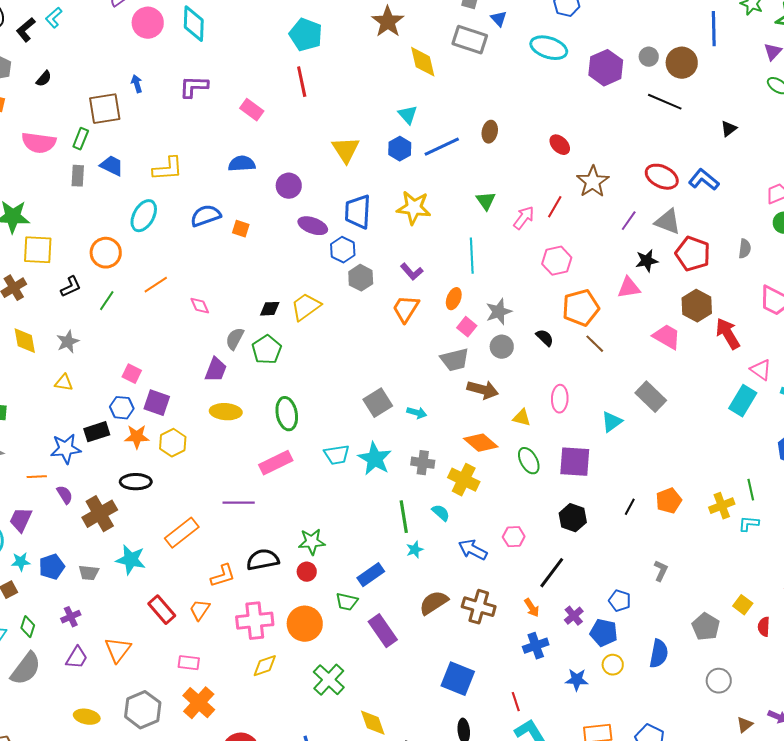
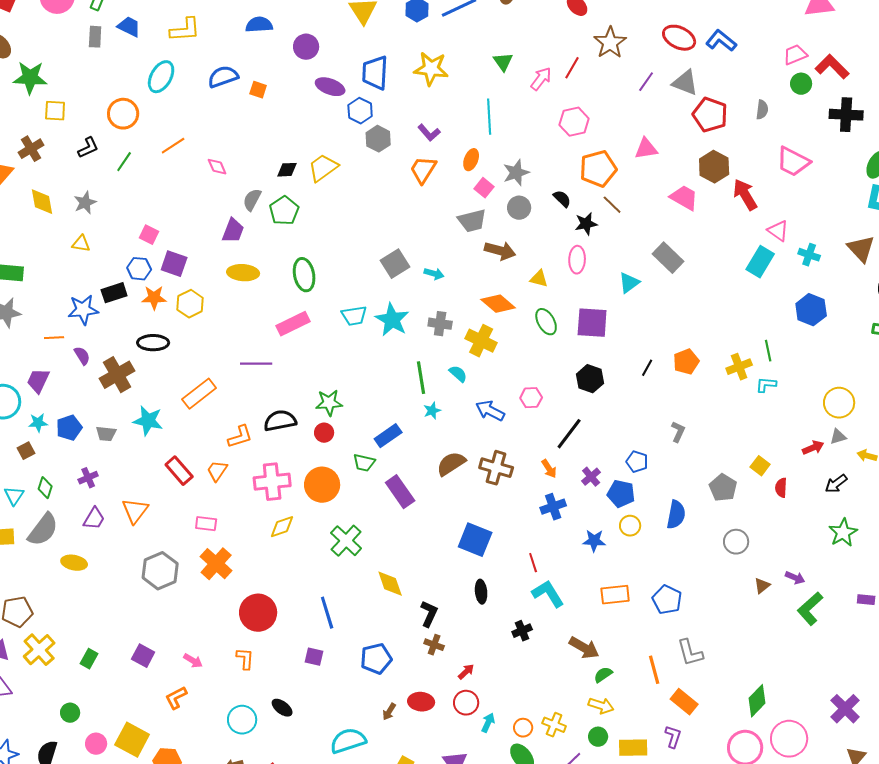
yellow square: (38, 250) -> (55, 111), size x0.7
black star: (647, 261) -> (586, 224), moved
yellow ellipse: (87, 717) -> (74, 563), moved

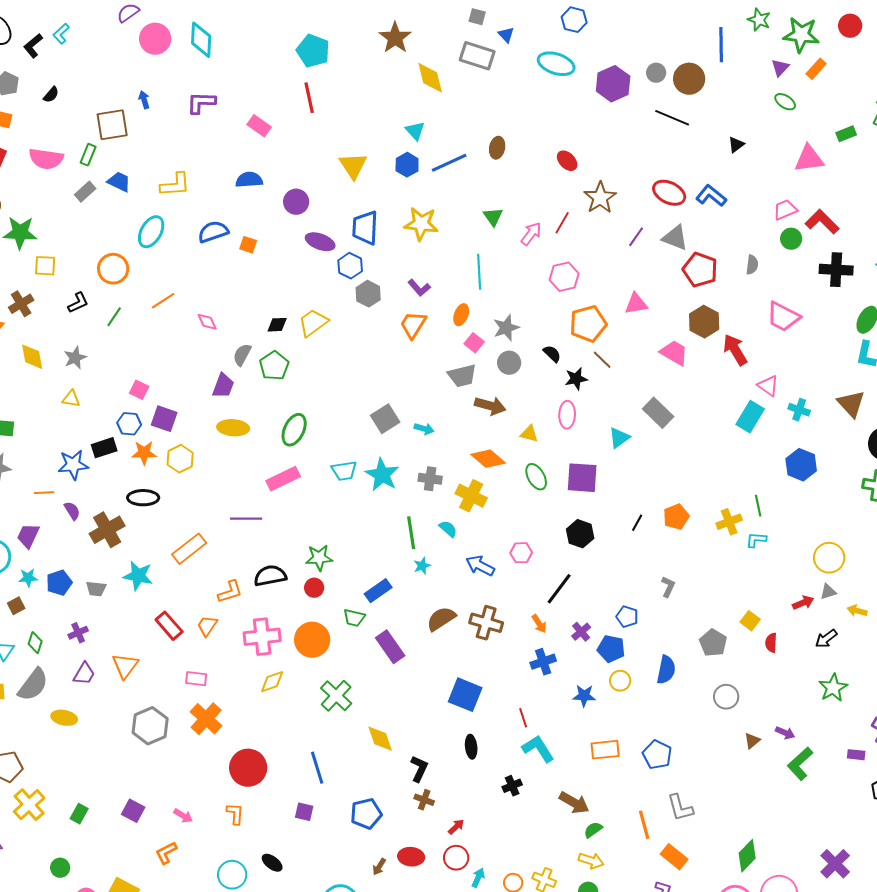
gray rectangle: (95, 37) -> (85, 192), turned 45
green ellipse: (304, 275) -> (294, 430), turned 36

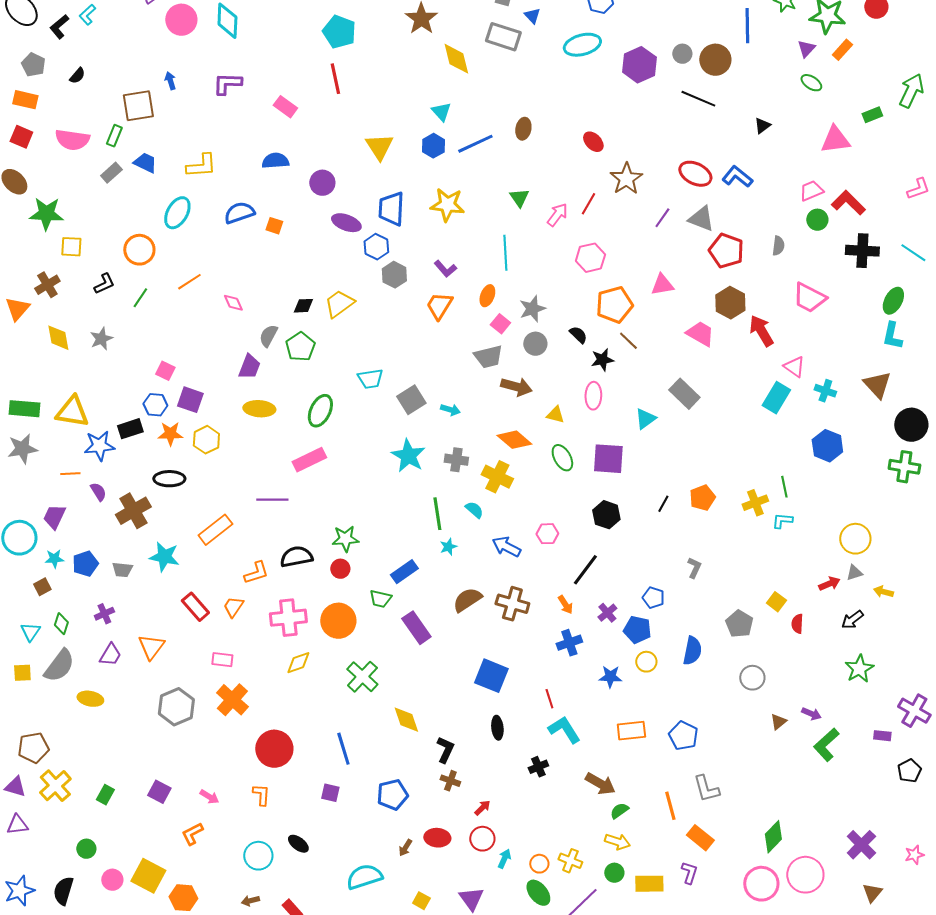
cyan ellipse: (556, 64) -> (582, 45), turned -33
yellow triangle: (71, 399) -> (72, 412), moved, size x1.8
cyan trapezoid: (344, 471) -> (370, 379), moved

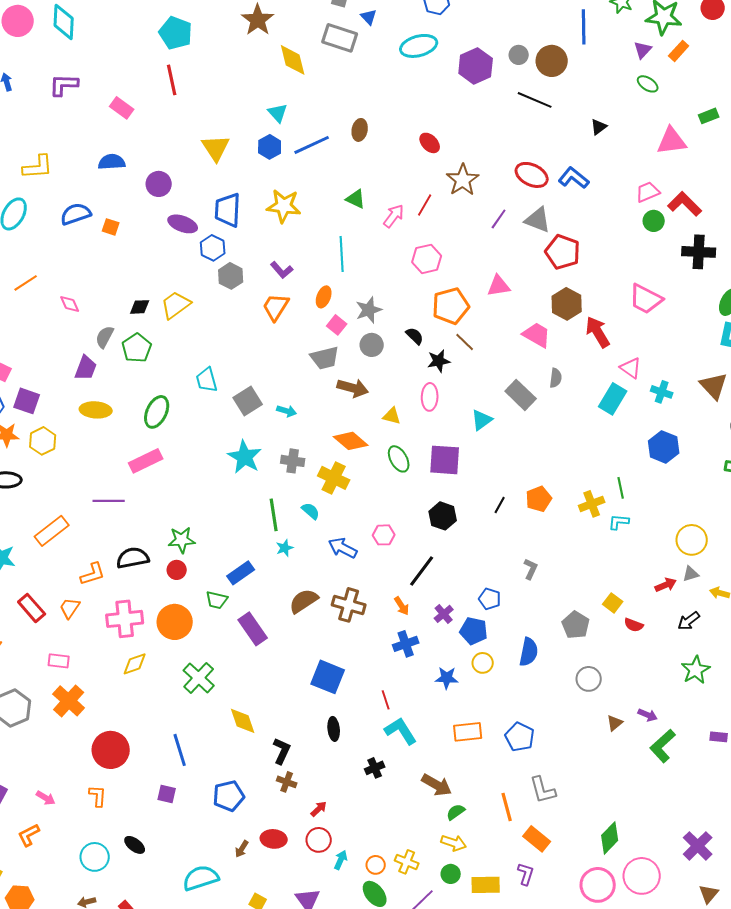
green triangle: (519, 198) -> (356, 199), turned -30
gray semicircle: (778, 246) -> (556, 378), moved
cyan trapezoid: (370, 379) -> (207, 380), turned 84
red semicircle: (797, 624) -> (634, 625), turned -72

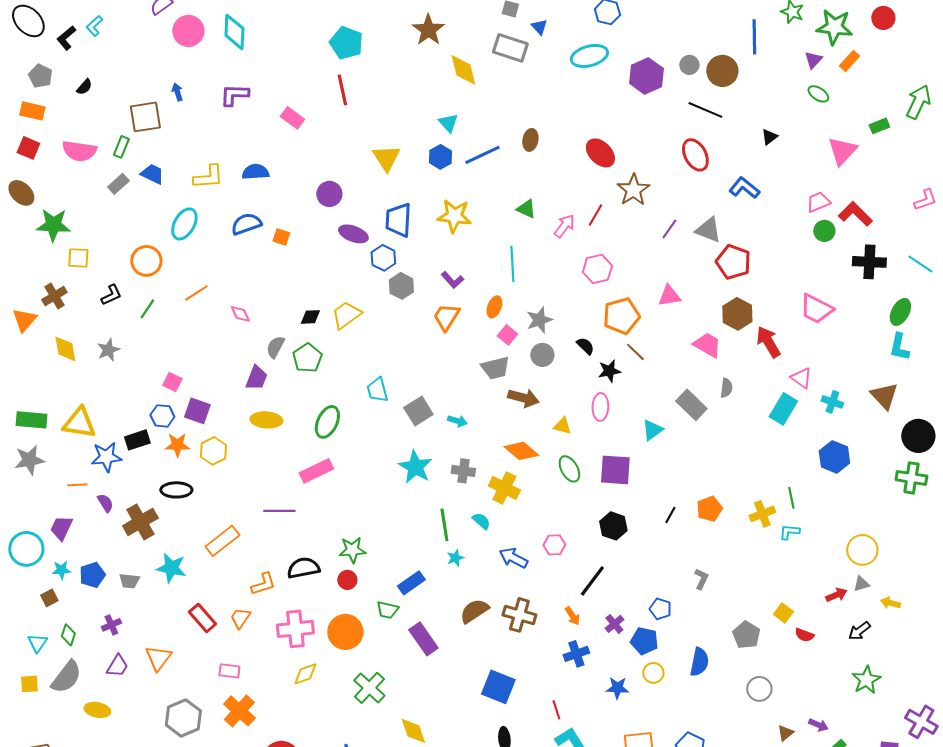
pink triangle: (672, 141) -> (842, 151), turned -40
red ellipse: (430, 143) -> (600, 153), size x1.4
blue semicircle: (112, 162) -> (255, 172), moved
red ellipse: (532, 175) -> (695, 155), moved, turned 36

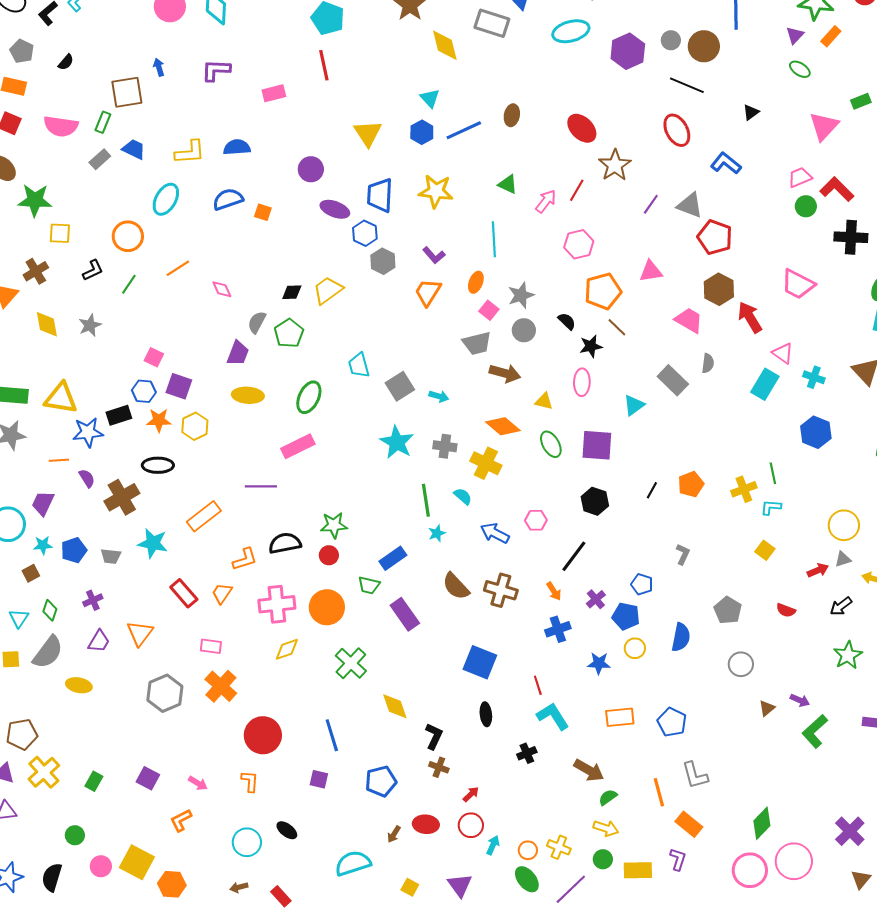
pink rectangle: (292, 118) -> (274, 93), turned -50
brown semicircle: (474, 611) -> (456, 586), turned -100
yellow square: (783, 613) -> (765, 550), moved

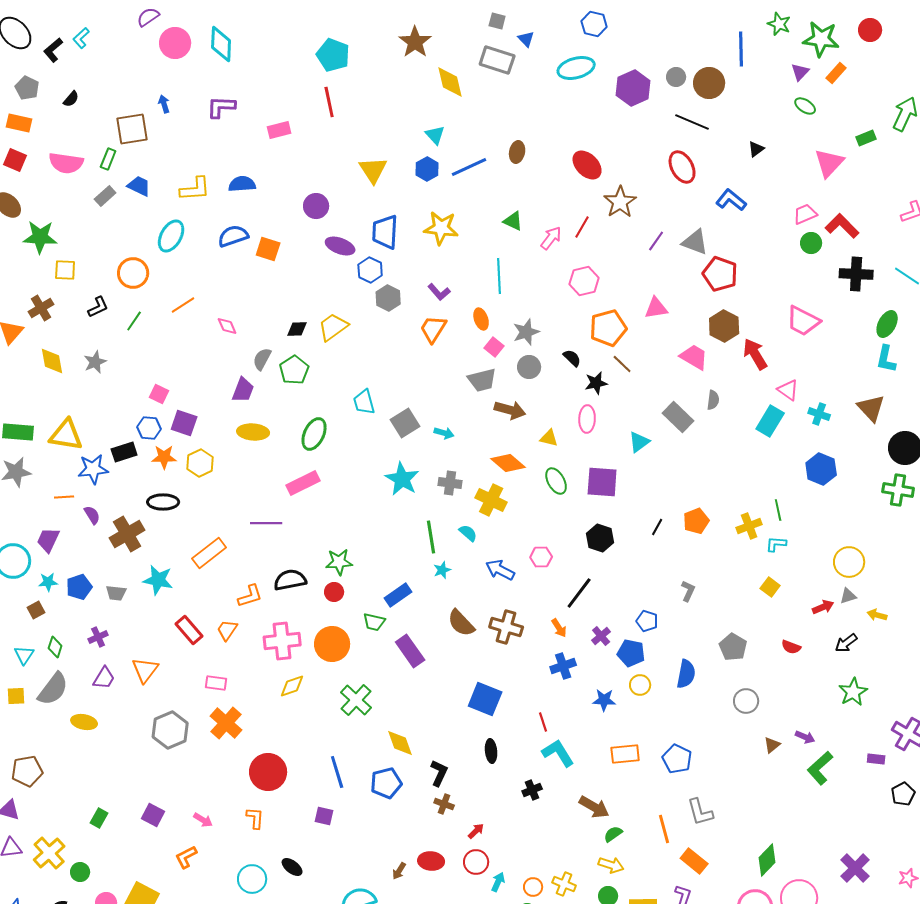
orange square: (263, 212) -> (268, 249), size x1.4
orange ellipse: (476, 282) -> (481, 319), turned -40
yellow cross: (44, 772) -> (49, 853), moved
blue pentagon: (381, 781) -> (386, 783), moved

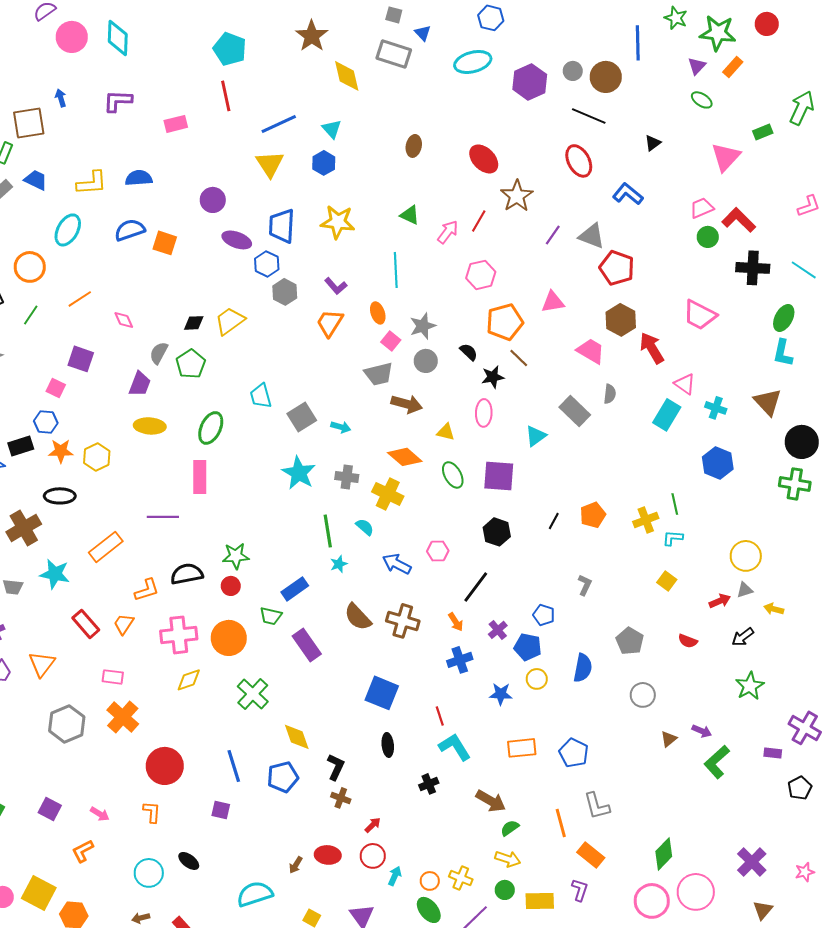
blue line: (469, 167) -> (279, 124), moved
purple square: (184, 423) -> (81, 359), moved
pink rectangle: (303, 483) -> (200, 477), turned -64

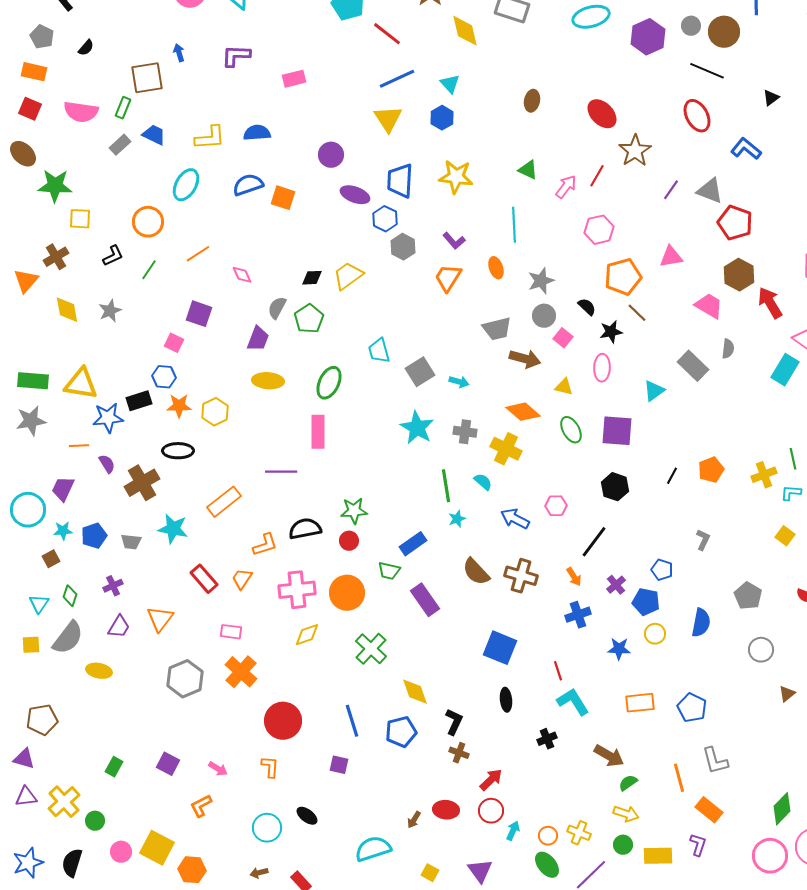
red line: (226, 96) -> (387, 34), moved, turned -40
pink square: (391, 341) -> (563, 338), moved
red arrow: (373, 825) -> (491, 780), size x1.4

